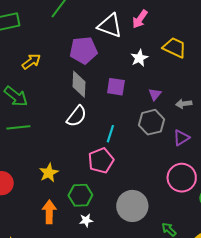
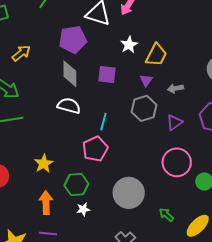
yellow trapezoid: (175, 48) -> (156, 55), moved, turned 95
white semicircle: (77, 116) -> (69, 106), turned -110

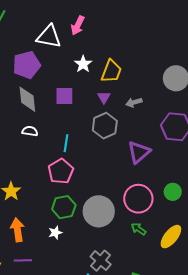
white semicircle: (69, 106) -> (30, 131), size x0.7
purple triangle: (174, 122) -> (139, 152), moved, size x1.4
pink circle: (177, 162) -> (138, 199), moved
green hexagon: (76, 185) -> (64, 207), moved

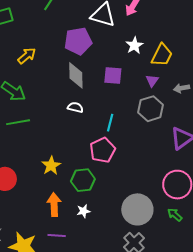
green hexagon: (64, 207) -> (83, 180), moved
gray circle: (99, 211) -> (137, 209), moved
white star: (55, 233) -> (83, 211), moved

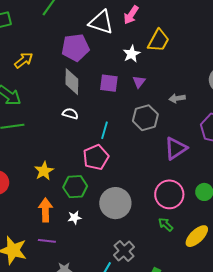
yellow trapezoid: (162, 55) -> (158, 41), moved
purple triangle: (152, 81) -> (139, 82), moved
gray circle: (137, 209) -> (115, 203), moved

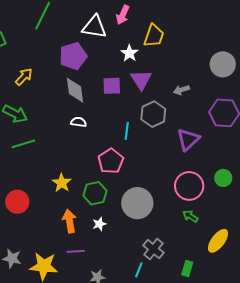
purple triangle: (139, 82) -> (141, 80), size x1.6
cyan line: (104, 130) -> (127, 131), moved
yellow ellipse: (197, 236) -> (218, 241), moved

